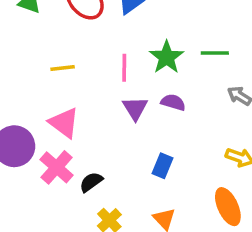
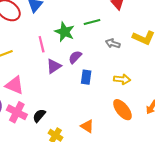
purple semicircle: (173, 102) -> (75, 57), turned -48
purple triangle: (135, 108) -> (54, 66), turned 42
blue rectangle: (163, 166) -> (86, 77), moved

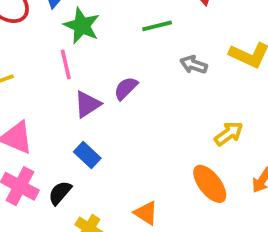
green star: (65, 32) -> (82, 26), moved
blue rectangle: (86, 77) -> (87, 155), moved, turned -56
yellow arrow: (122, 79) -> (229, 134), moved, turned -42

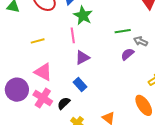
green line: (157, 26) -> (123, 31), moved
purple semicircle: (126, 88) -> (127, 54), moved

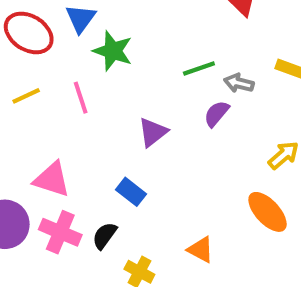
pink line: (73, 35) -> (81, 98), moved
yellow line: (38, 41) -> (26, 96), moved
purple triangle: (82, 58) -> (153, 132), moved

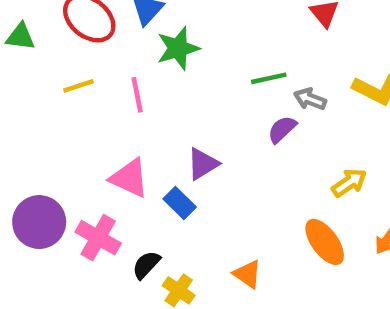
green star: (113, 51) -> (178, 48), turned 30
purple triangle: (153, 132) -> (203, 164), moved
pink triangle: (52, 179) -> (129, 178), moved
black semicircle: (105, 236) -> (146, 265), moved

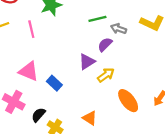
purple triangle: (203, 164) -> (87, 62), moved
yellow arrow: (349, 183) -> (106, 75), moved

